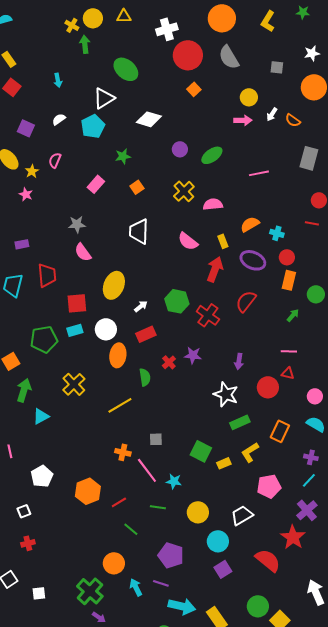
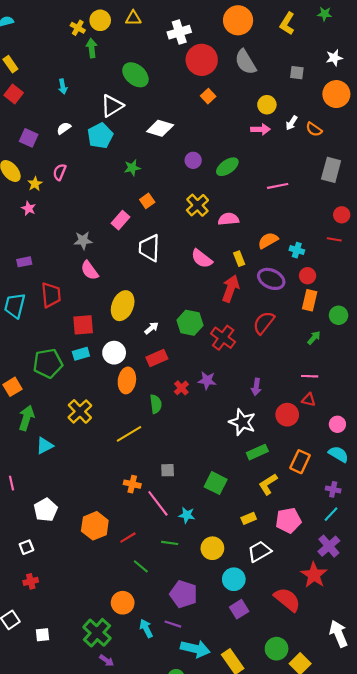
pink rectangle: (96, 184) -> (120, 220), moved
yellow rectangle: (224, 463) -> (249, 518), moved

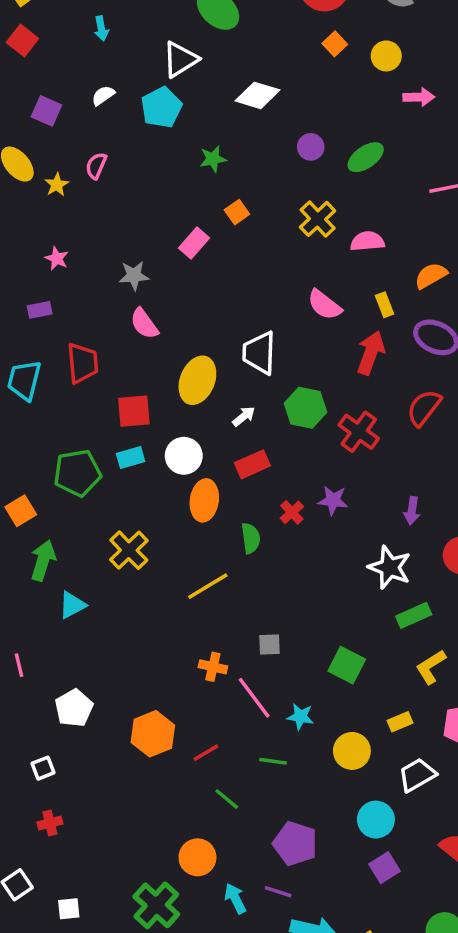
yellow circle: (267, 105) -> (386, 56), moved
pink star: (29, 208) -> (57, 258), moved
white trapezoid: (149, 248) -> (259, 353), moved
yellow circle: (212, 548) -> (352, 751), moved

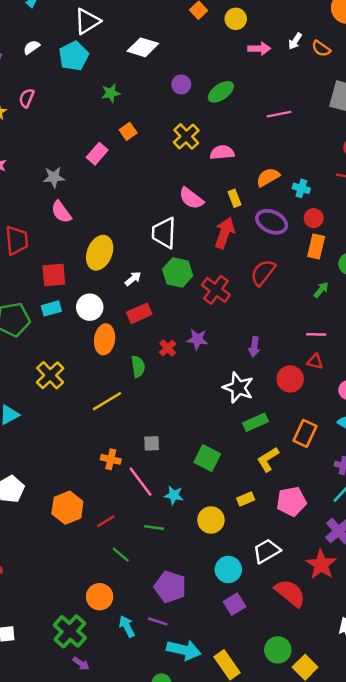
white trapezoid: (259, 353) -> (164, 233), moved
white trapezoid: (417, 775) -> (267, 551), moved

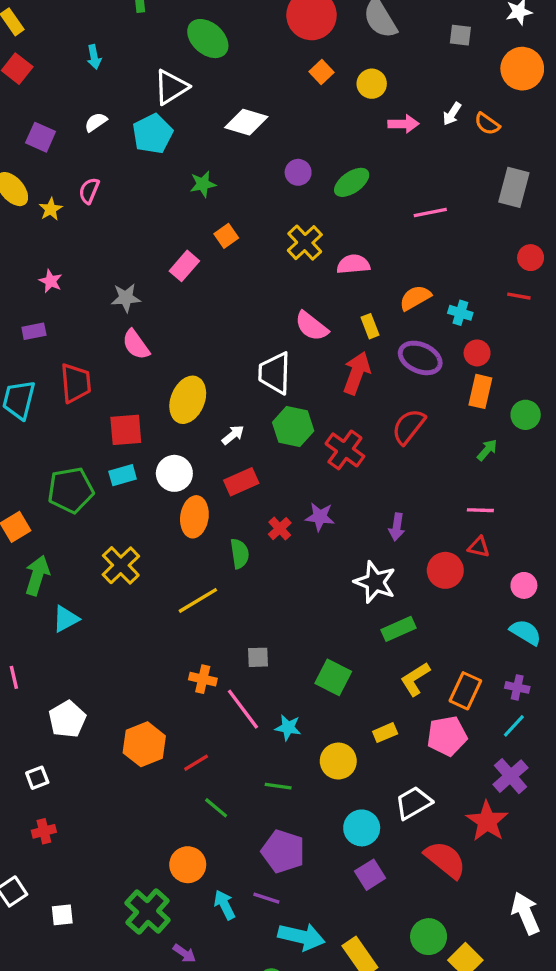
orange rectangle: (305, 433) -> (465, 691), moved
green line: (154, 527) -> (278, 786), moved
purple arrow: (81, 664) -> (184, 953), moved

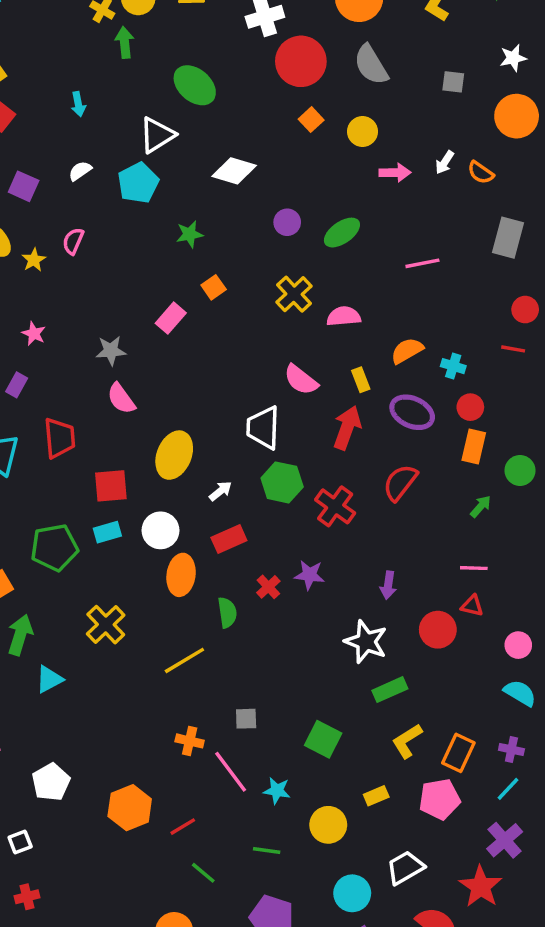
purple rectangle: (34, 331) -> (17, 385), turned -50

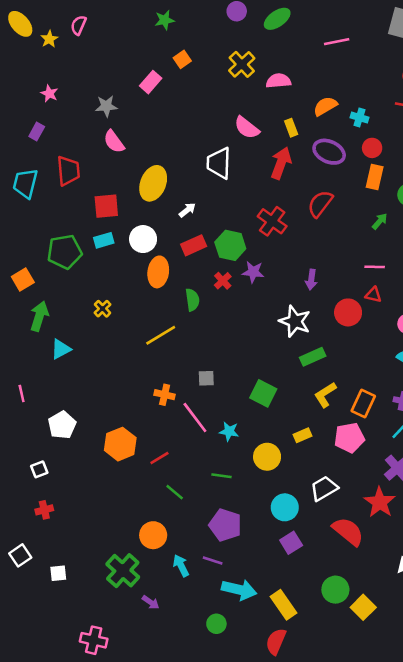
green hexagon: (282, 482) -> (230, 245), moved
yellow cross: (106, 625) -> (103, 309), size x0.6

